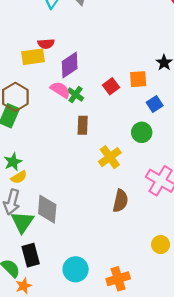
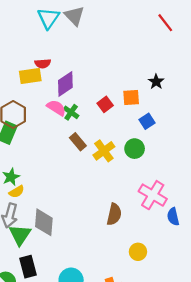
brown rectangle: (83, 125) -> (78, 142), turned -42
yellow cross: (110, 157) -> (104, 151), moved
yellow circle: (161, 245) -> (138, 252), moved

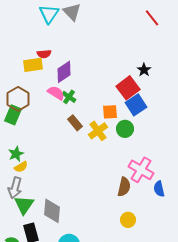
orange square: (131, 98) -> (110, 112), moved
red square: (105, 104) -> (128, 88), moved, size x1.6
blue square: (147, 121) -> (136, 105), size x1.5
brown semicircle: (114, 214) -> (124, 187), moved
gray diamond: (44, 222) -> (52, 211), moved

